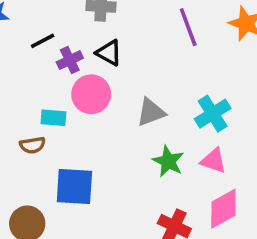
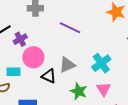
purple line: (188, 27) -> (70, 28), moved, turned -40
black triangle: (109, 53) -> (49, 76), moved
pink triangle: (213, 161) -> (104, 89), turned 42

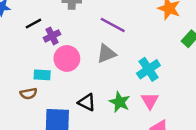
gray triangle: (67, 65) -> (106, 54), moved
black triangle: (49, 76) -> (87, 102), moved

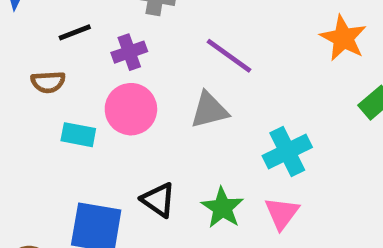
purple cross: (52, 36) -> (129, 52), moved
brown semicircle: (29, 94) -> (48, 82), moved

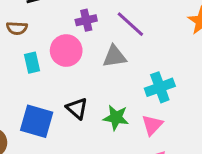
purple cross: (129, 52) -> (86, 20), moved
cyan rectangle: (78, 135) -> (32, 63), turned 60
green star: (222, 208) -> (116, 118), turned -30

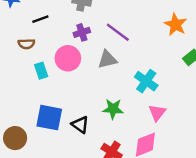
cyan cross: (160, 87) -> (146, 81), turned -30
black triangle: (77, 108) -> (80, 125), moved
pink triangle: (152, 125) -> (157, 113), moved

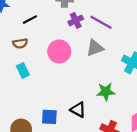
purple cross: (82, 32) -> (76, 20), moved
cyan rectangle: (41, 71) -> (23, 70), moved
blue square: (49, 118) -> (49, 117), moved, size x0.7

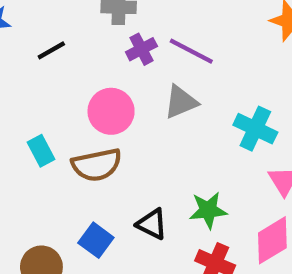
brown semicircle: (20, 43) -> (97, 165), moved, size x1.6
green star: (106, 92) -> (208, 210), moved
blue square: (49, 117) -> (96, 240), turned 35

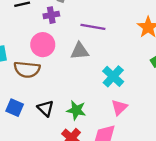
purple cross: (141, 49) -> (51, 15), moved
purple line: (191, 51) -> (93, 27), turned -35
blue square: (96, 240) -> (15, 108), turned -30

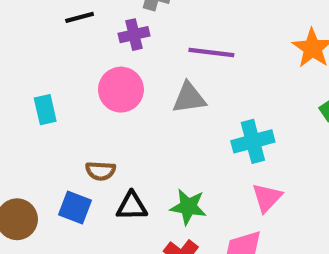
brown semicircle: (27, 70) -> (101, 171), moved, size x0.6
cyan cross: (113, 76) -> (253, 141), turned 35
black triangle: (46, 108) -> (132, 206), turned -42

